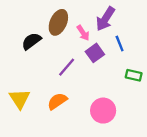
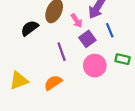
purple line: (67, 67) -> (62, 52), turned -60
yellow triangle: (20, 99) -> (19, 81), turned 42
pink circle: (103, 111) -> (95, 66), moved

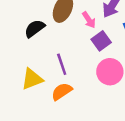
purple line: (62, 52) -> (62, 64), moved
yellow triangle: (19, 81) -> (32, 79), moved

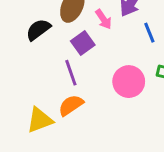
purple square: (101, 41) -> (83, 43), moved
yellow triangle: (32, 79) -> (40, 120), moved

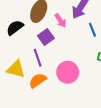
pink circle: (129, 82) -> (68, 72), moved
yellow triangle: (40, 120) -> (16, 69), moved, turned 36

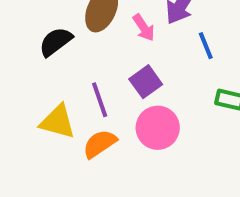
purple square: (46, 37) -> (146, 82), moved

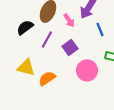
purple line: (100, 100) -> (47, 39), moved, turned 48
pink circle: (158, 128) -> (87, 70), moved

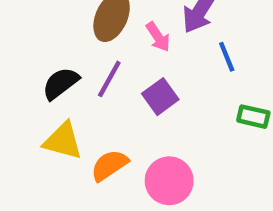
black semicircle: (25, 27) -> (61, 83), moved
pink circle: (87, 70) -> (169, 181), moved

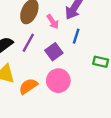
blue line: (227, 57) -> (76, 36), moved, turned 40
pink circle: (169, 181) -> (58, 81), moved

